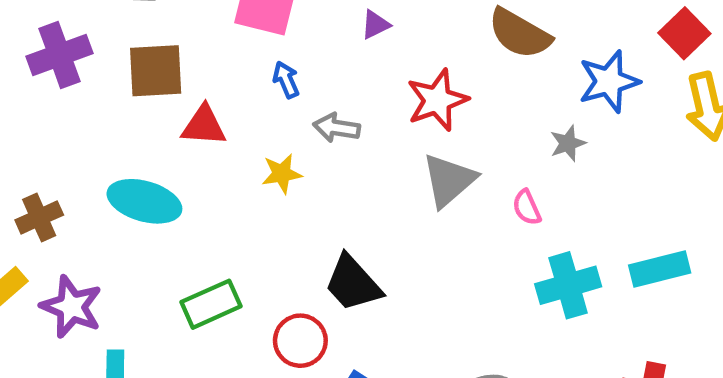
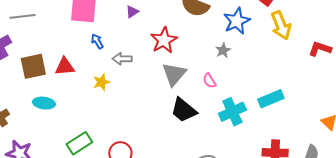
brown square: (156, 71) -> (33, 66), moved
cyan ellipse: (144, 201) -> (44, 103), size x0.7
black trapezoid: (353, 283) -> (184, 110), moved

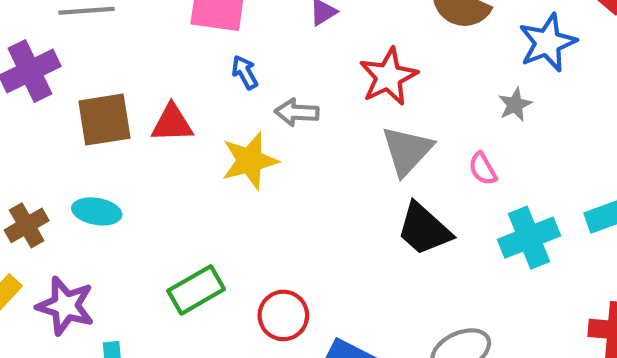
yellow star: (101, 82) -> (250, 161), size x1.5
cyan ellipse: (44, 103) -> (97, 211), moved

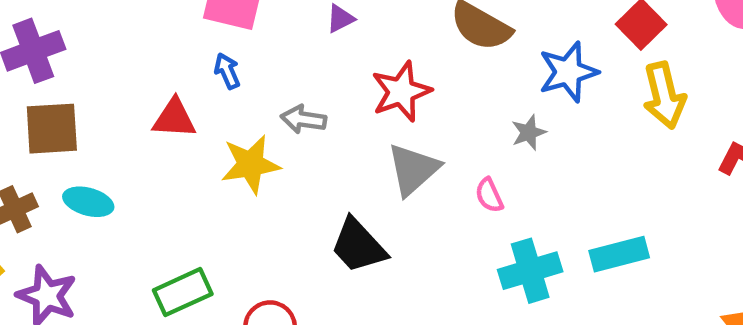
blue arrow: (245, 72) -> (227, 71), moved
brown square: (104, 120) -> (52, 129), moved
black trapezoid: (424, 229) -> (358, 246), moved

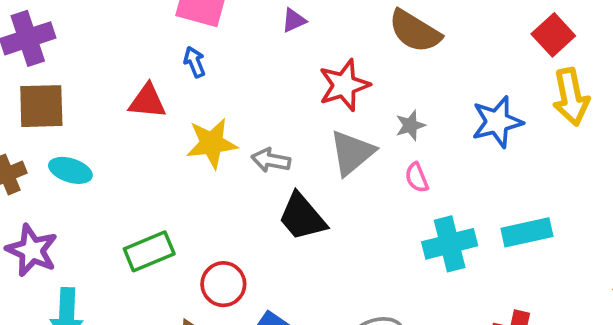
blue star: (568, 72) -> (497, 122), moved
gray arrow: (304, 119) -> (271, 160), moved
gray star: (529, 133) -> (410, 125), moved

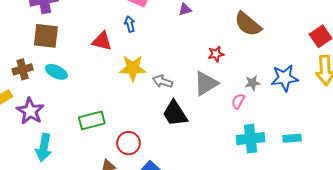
red star: (344, 85) -> (216, 54), moved, size x0.6
gray star: (410, 125) -> (253, 83), moved
pink semicircle: (417, 178) -> (238, 101), turned 42
cyan rectangle: (527, 232) -> (292, 138), size x0.7

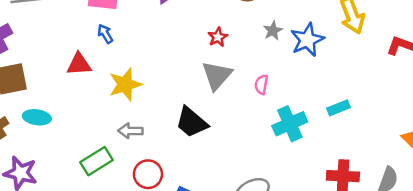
gray arrow: (163, 81) -> (130, 131), moved
gray star: (253, 83) -> (273, 31), moved

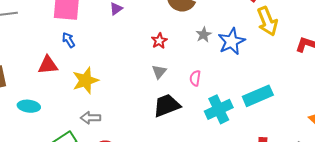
gray triangle: (217, 75) -> (159, 72), size x0.6
cyan rectangle: (339, 108) -> (258, 96), size x1.6
cyan ellipse: (37, 117) -> (29, 106), moved
black trapezoid: (192, 122) -> (167, 105), moved, turned 120

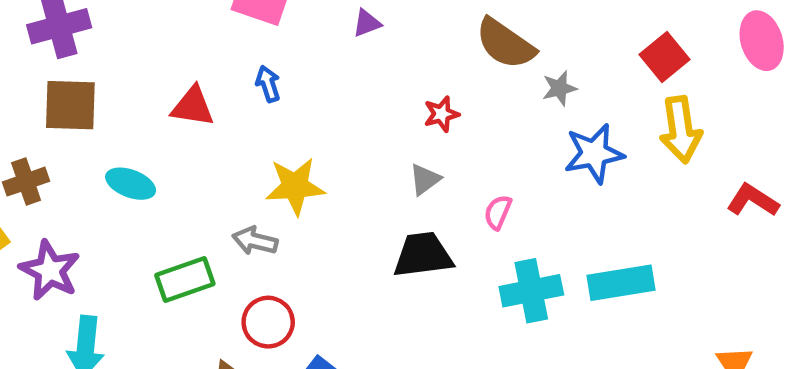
gray star: (204, 35) -> (559, 88), moved
blue arrow: (69, 40) -> (268, 84), moved
yellow star: (85, 81) -> (295, 186), moved

